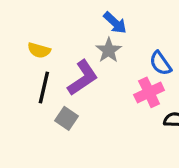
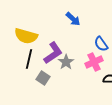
yellow semicircle: (39, 50) -> (26, 36), size x1.6
gray star: (109, 50) -> (66, 62), moved

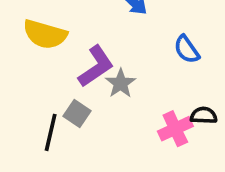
black line: (29, 59) -> (51, 132), moved
pink cross: (94, 62) -> (175, 129), moved

